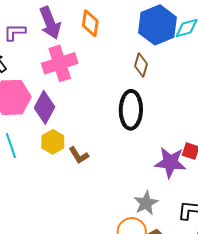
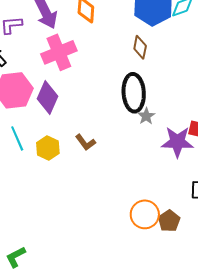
yellow hexagon: (53, 142) -> (48, 148), moved
gray star: (146, 203) -> (146, 116), moved, size x0.7

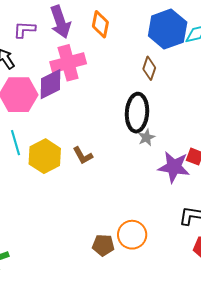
purple diamond: (47, 98) -> (50, 84), moved, turned 32
yellow hexagon: (48, 148) -> (45, 156), size x1.4
brown pentagon: (169, 221) -> (103, 245), moved, turned 30

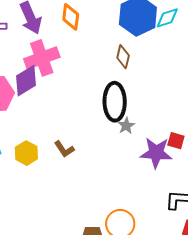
yellow hexagon: (45, 156) -> (26, 153), size x0.7

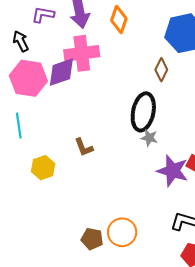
gray star: (126, 126) -> (149, 138), turned 30
yellow hexagon: (26, 153) -> (43, 168), moved

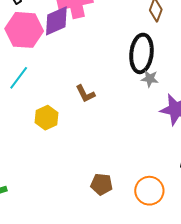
cyan line: (19, 125) -> (19, 78), turned 50
orange circle: (122, 232) -> (149, 191), moved

